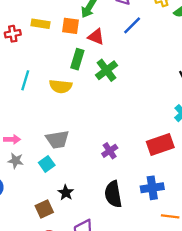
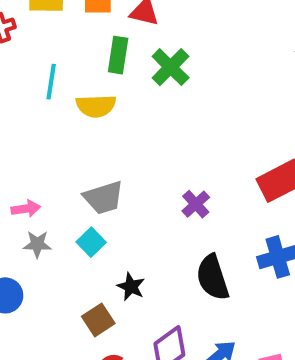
cyan line: (25, 80) -> (51, 82), moved

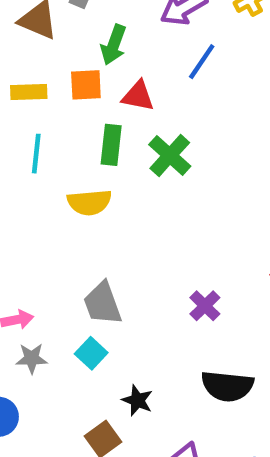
cyan line: (51, 82) -> (36, 154), moved
gray trapezoid: (104, 198) -> (102, 303), turned 90
black semicircle: (213, 277) -> (227, 386), turned -63

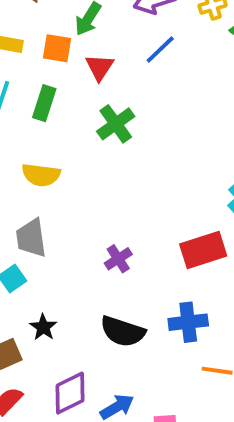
red triangle: (138, 96) -> (99, 67), turned 40
green rectangle: (111, 145) -> (44, 103), moved
yellow semicircle: (89, 202) -> (41, 175), moved

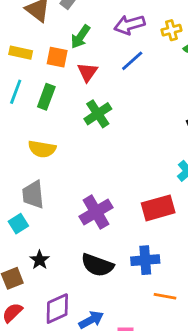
purple cross: (118, 259) -> (96, 212), size x1.6

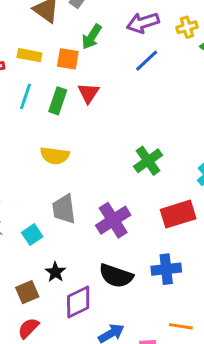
red triangle: (87, 72) -> (89, 93), moved
green cross: (98, 114) -> (148, 161), moved
gray trapezoid: (33, 195) -> (64, 209), moved
orange line: (165, 296) -> (181, 326), moved
purple diamond: (57, 309) -> (78, 302), moved

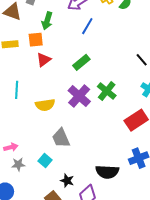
red triangle: (89, 93) -> (44, 60), moved, turned 35
cyan line: (25, 96) -> (17, 90), moved
green rectangle: (58, 101) -> (81, 62), moved, turned 48
purple cross: (113, 220) -> (79, 96), moved

